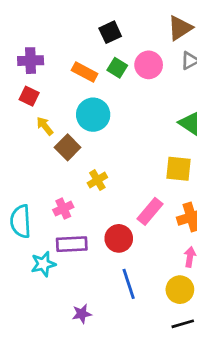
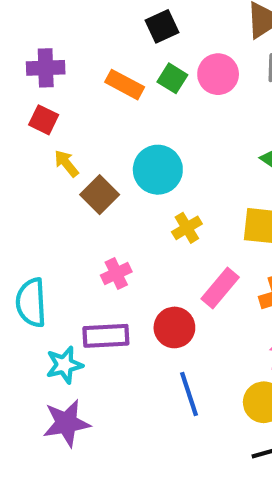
cyan circle: (93, 115) -> (158, 170), moved
yellow cross: (97, 180) -> (187, 228), moved
pink cross: (63, 209) -> (116, 273), moved
purple star: (82, 314) -> (66, 423), moved, size x1.6

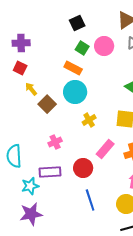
orange rectangle: (125, 85) -> (73, 68), moved

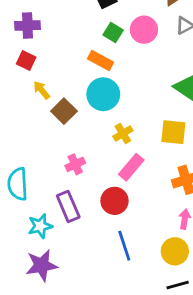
pink rectangle: (105, 149) -> (131, 167), moved
purple rectangle: (50, 172) -> (68, 206), turned 70

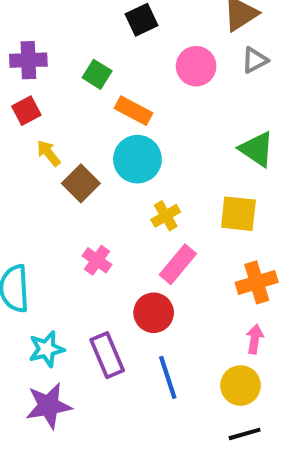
green square: (113, 32) -> (97, 74), moved
red square: (26, 61) -> (26, 111), turned 36
pink cross: (75, 164) -> (97, 260), turned -30
purple rectangle: (68, 206) -> (107, 355), moved

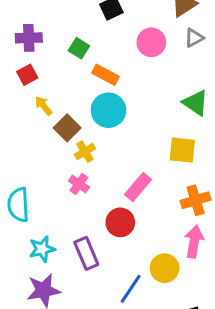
yellow cross: (166, 216) -> (85, 152), moved
pink arrow: (255, 339) -> (194, 242), size x1.5
blue line: (168, 377) -> (131, 289), moved, turned 52
yellow circle: (241, 385) -> (165, 268), moved

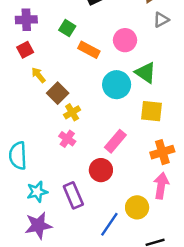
pink circle: (151, 42) -> (125, 40), moved
green triangle: (196, 103) -> (145, 73), moved
cyan circle: (108, 110) -> (117, 85), moved

